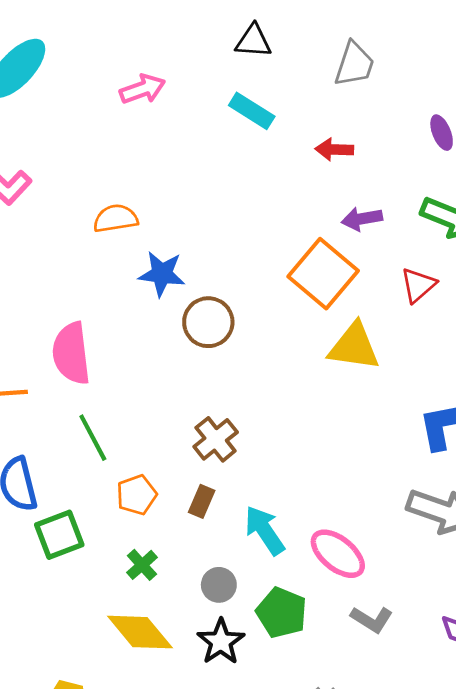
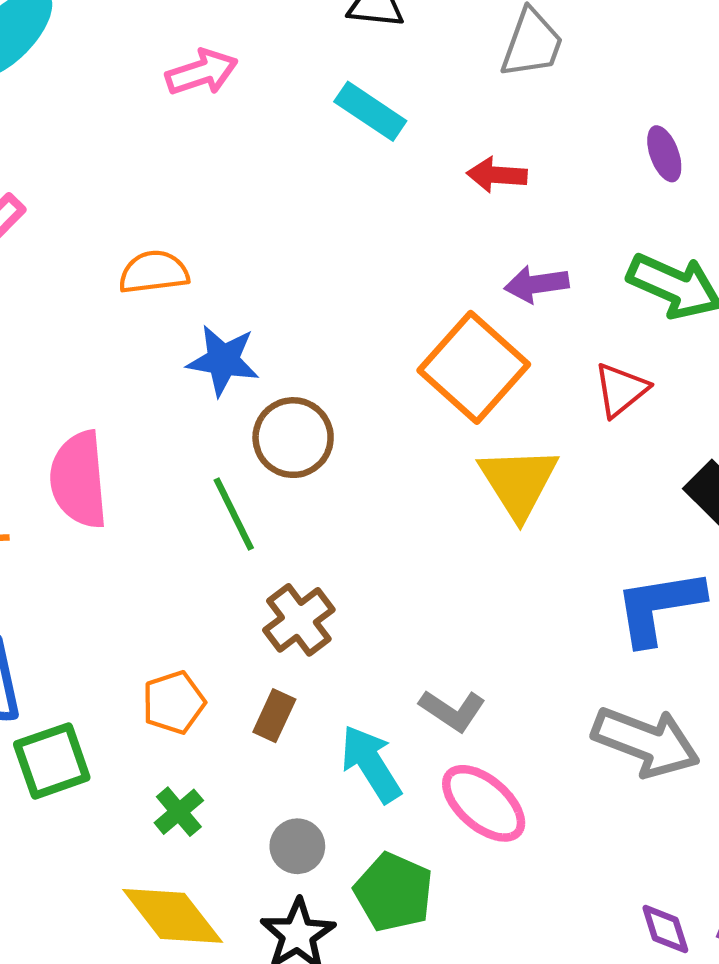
yellow triangle: (354, 347) -> (518, 482), turned 48
green line: (93, 438) -> (234, 514), moved
gray L-shape: (372, 619) -> (452, 710), moved

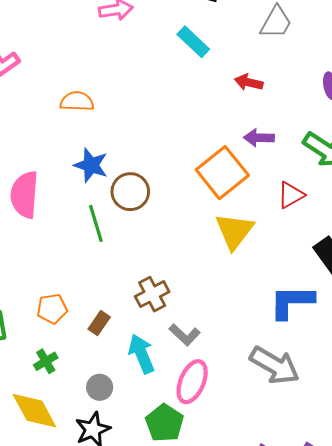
blue star: (223, 360) -> (91, 165), moved
brown cross: (299, 620) -> (152, 294), moved
pink ellipse: (484, 803) -> (192, 382), turned 63
green pentagon: (394, 892) -> (165, 423), moved

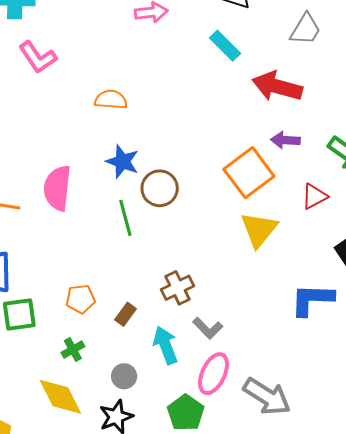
red arrow: (249, 82) -> (277, 86), size x1.8
gray arrow: (275, 365) -> (267, 397), moved

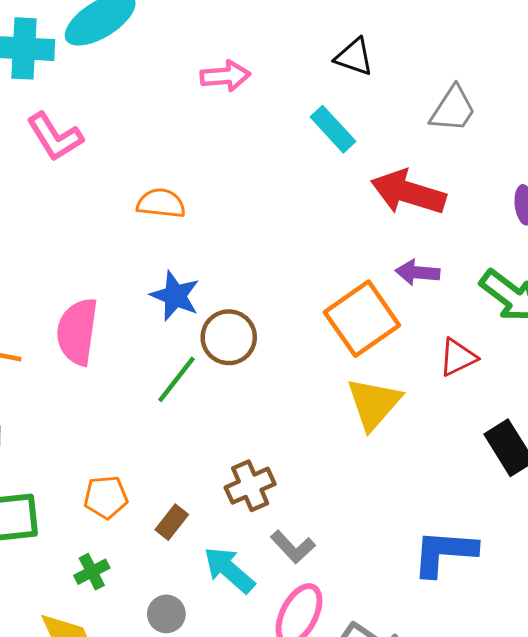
green line: (125, 218) -> (177, 379), turned 51
blue L-shape: (312, 300) -> (444, 553), moved
cyan arrow: (165, 345) -> (229, 570), turned -30

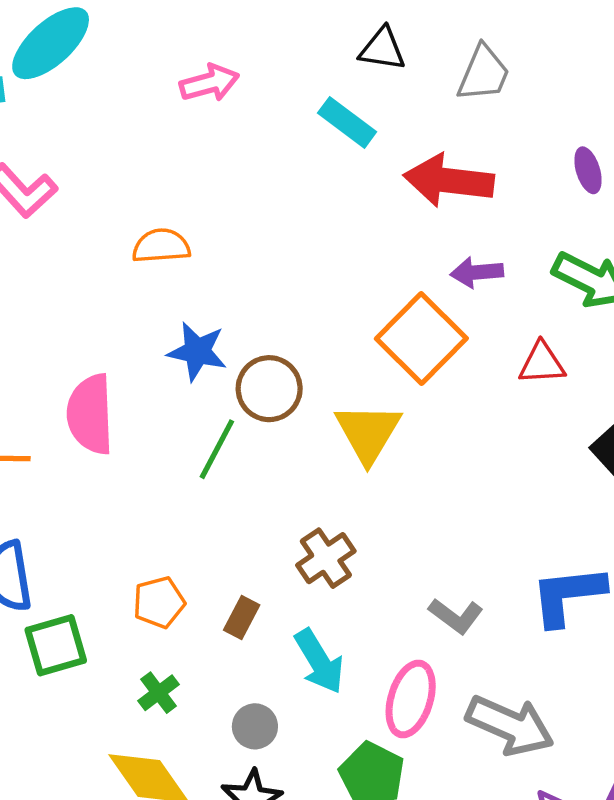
black triangle: (354, 57) -> (382, 49), moved
red triangle: (458, 357) -> (542, 363), turned 33
yellow triangle: (374, 403) -> (368, 433), moved
gray L-shape: (293, 547) -> (456, 616), moved
cyan arrow: (229, 570) -> (319, 661), turned -152

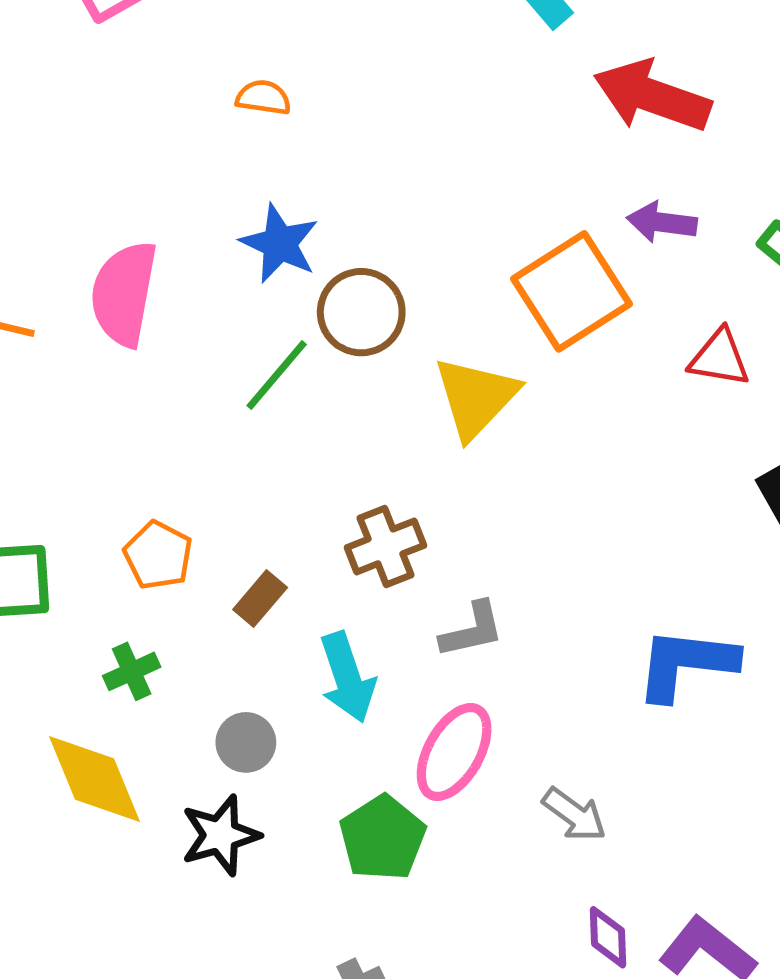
orange semicircle: (161, 246) -> (263, 98), size x0.7
orange pentagon: (159, 602) -> (158, 555), turned 30
gray L-shape: (456, 616) -> (472, 630), moved, turned -62
gray arrow: (510, 725) -> (574, 814), size x0.6

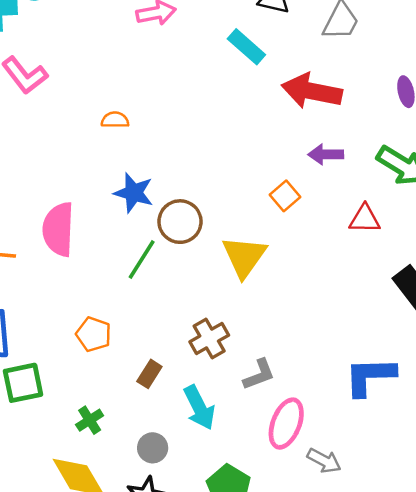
orange square: (572, 291) -> (285, 196), size x0.5
orange pentagon: (158, 555) -> (94, 334), moved
pink ellipse: (454, 752) -> (286, 424), moved

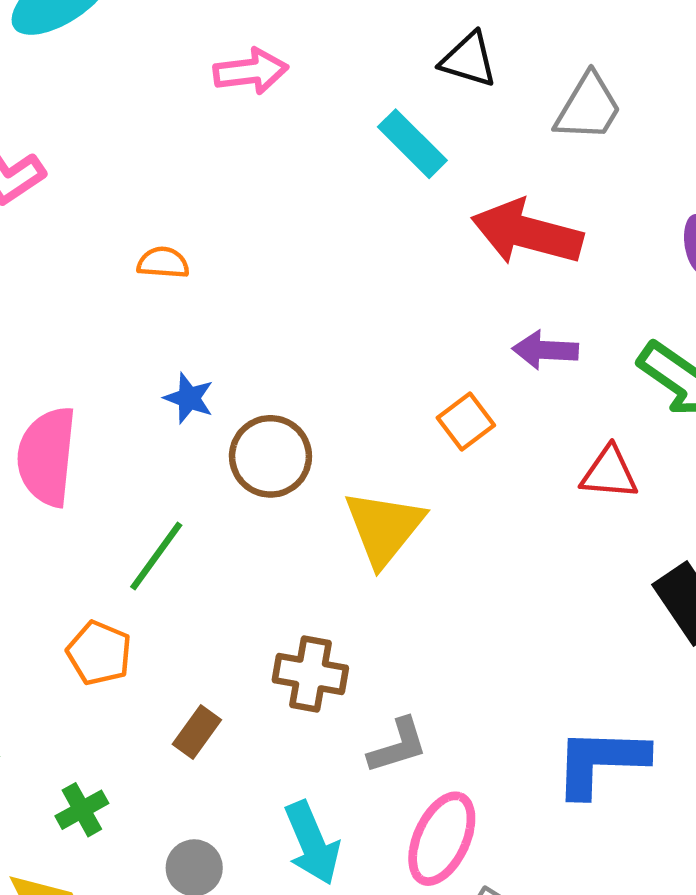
blue star: (134, 193) -> (189, 398), size x0.7
green line: (142, 260) -> (156, 556), moved
brown cross: (209, 339) -> (310, 674), turned 36
cyan arrow: (199, 408) -> (312, 843), moved

